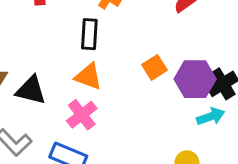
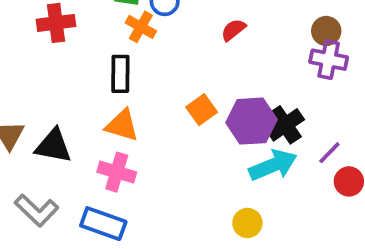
pink cross: (82, 115) -> (117, 172), turned -32
cyan arrow: (211, 116) -> (273, 165), size x1.4

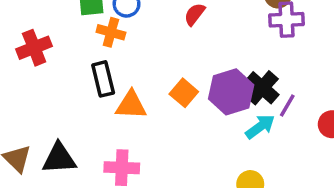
orange triangle: (122, 125) -> (131, 105), moved
purple line: (329, 153) -> (287, 106), moved
cyan arrow: (273, 165) -> (260, 127), size x0.7

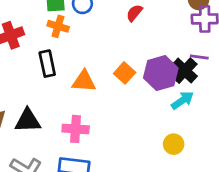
orange cross: (111, 32) -> (58, 26), moved
black rectangle: (103, 79) -> (47, 64), moved
purple line: (287, 106) -> (199, 57), moved, turned 66

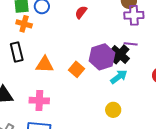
orange square: (125, 73) -> (77, 69), moved

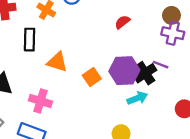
red semicircle: (81, 12) -> (122, 22), moved

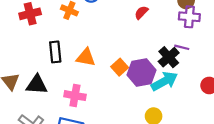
black rectangle: (29, 40) -> (55, 52), moved
purple hexagon: (124, 71) -> (141, 73), moved
cyan arrow: (137, 98) -> (164, 81), size x1.4

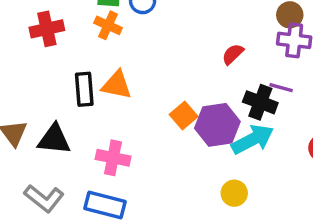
red semicircle: (141, 12) -> (233, 54), moved
orange triangle: (86, 57) -> (117, 85), moved
black cross: (169, 57) -> (260, 102), turned -30

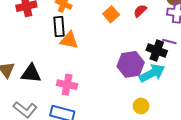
red semicircle: (233, 54) -> (140, 11), moved
black rectangle: (84, 89) -> (59, 27), moved
orange square: (184, 116) -> (111, 14), moved

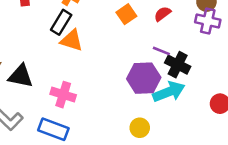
black rectangle: (59, 27) -> (61, 22), turned 30
purple line: (169, 41) -> (161, 51), moved
yellow circle: (141, 106) -> (140, 128), moved

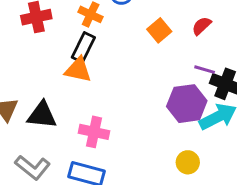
orange triangle: (72, 40) -> (78, 70), moved

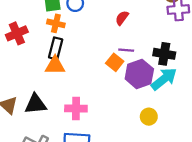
red semicircle: (202, 26) -> (122, 18), moved
orange square: (159, 30) -> (115, 62), moved
purple line: (205, 70) -> (126, 50), moved

